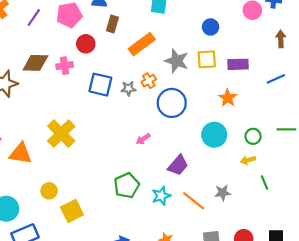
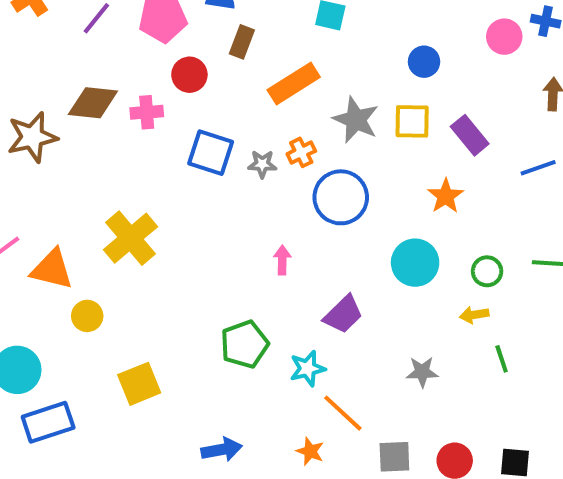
purple rectangle: (238, 64) -> (470, 135), turned 48
pink arrow: (143, 139) -> (282, 260), turned 120
yellow circle: (49, 191) -> (87, 316), moved
orange line: (194, 201) -> (343, 413), moved

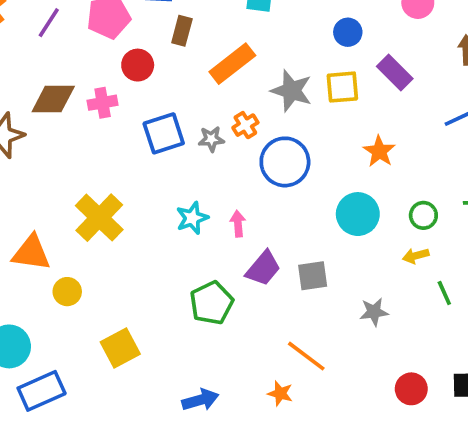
purple rectangle: (470, 135) -> (395, 72), moved
blue square: (211, 153) -> (164, 133), turned -30
purple trapezoid: (343, 314) -> (263, 268), moved
cyan star: (307, 368) -> (192, 218), moved
gray square: (394, 457) -> (313, 276), moved

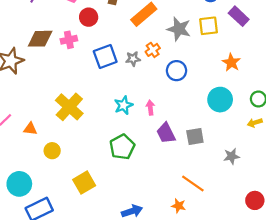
blue circle: (285, 162) -> (176, 71), size x0.7
orange triangle: (31, 253) -> (30, 129), size x0.6
purple trapezoid: (263, 268) -> (166, 133), turned 115
green pentagon: (212, 303) -> (122, 147), moved

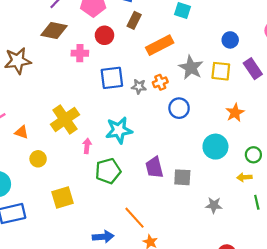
brown diamond: (40, 39) -> (54, 31), moved
cyan star: (124, 105) -> (119, 130), size x1.4
pink arrow: (150, 108) -> (87, 146), moved
orange line: (193, 183) -> (134, 218), moved

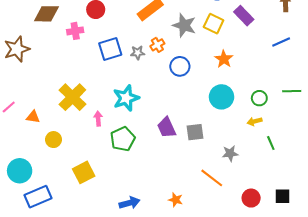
yellow square: (221, 71) -> (214, 24), turned 30
orange star: (235, 113) -> (224, 59), moved
orange line: (134, 218) -> (212, 178), moved

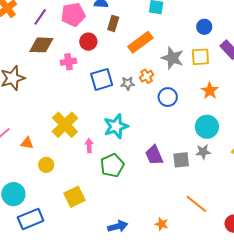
yellow square: (214, 24) -> (200, 57), turned -30
gray star: (230, 153) -> (203, 152), moved

